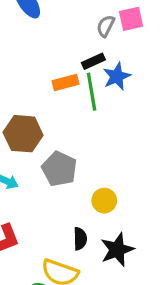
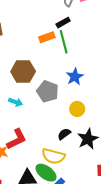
blue star: (117, 76) -> (75, 77), moved
black semicircle: (80, 239) -> (64, 134), turned -120

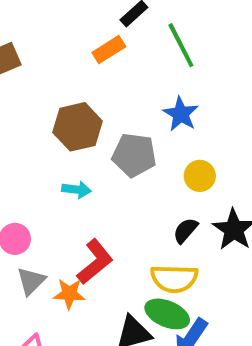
green line: (64, 42) -> (181, 45), moved

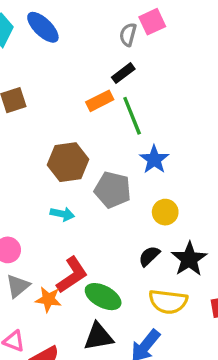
green line: (181, 45) -> (132, 116), moved
yellow semicircle: (174, 279) -> (168, 302), moved
green ellipse: (167, 314) -> (103, 297), moved

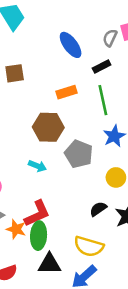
blue ellipse: (43, 27) -> (71, 45), moved
orange rectangle: (100, 101) -> (66, 92), moved
green ellipse: (103, 297) -> (39, 236), moved, turned 56
yellow semicircle: (168, 302) -> (89, 246), moved

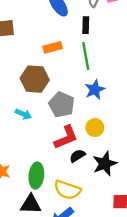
black rectangle: (102, 66) -> (86, 25), turned -63
red L-shape: (37, 214) -> (66, 137), moved
green ellipse: (39, 236) -> (36, 176), moved

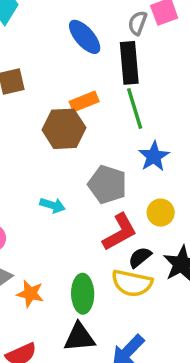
black rectangle: (86, 25) -> (129, 63), size x1.6
brown hexagon: (35, 79) -> (64, 129), moved
yellow semicircle: (67, 190) -> (132, 283), moved

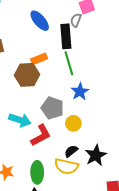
gray semicircle: (138, 23) -> (76, 20), moved
cyan arrow: (53, 205) -> (20, 120), size x1.5
yellow circle: (161, 213) -> (73, 123), moved
red L-shape: (120, 232) -> (41, 135), moved

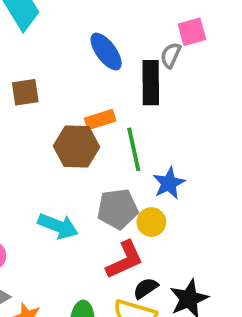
green line: (69, 63) -> (134, 149), moved
gray pentagon: (52, 108) -> (118, 209), turned -30
yellow circle: (73, 123) -> (151, 222), moved
red L-shape: (41, 135) -> (125, 260), moved

